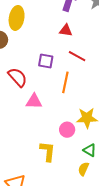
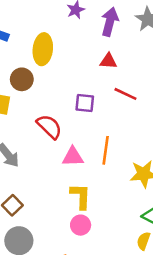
orange line: (65, 82) -> (106, 150), moved
pink circle: (67, 130) -> (81, 225), moved
yellow L-shape: (48, 151) -> (81, 196), moved

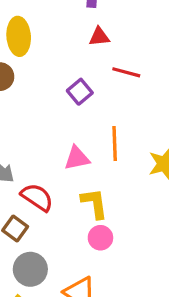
purple square: (85, 103) -> (80, 92), turned -36
red semicircle: (49, 127) -> (37, 197), moved

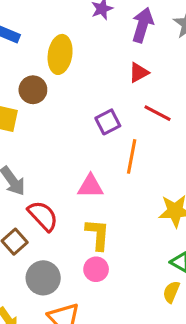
red triangle: (99, 37) -> (139, 72), turned -35
orange line: (115, 144) -> (132, 156), moved
gray circle: (30, 269) -> (43, 278), moved

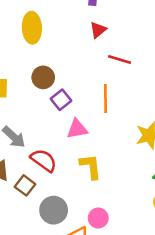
brown circle: (33, 90) -> (43, 77), moved
purple square: (108, 122) -> (61, 100), moved
pink circle: (96, 269) -> (98, 218), moved

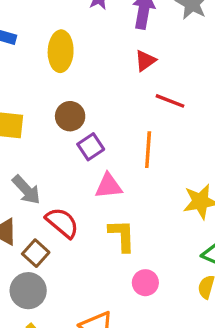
gray circle: (54, 210) -> (28, 291), moved
pink circle: (98, 218) -> (145, 283), moved

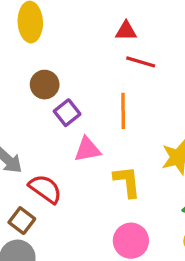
red triangle: (145, 61) -> (126, 31), moved, turned 40
yellow L-shape: (122, 235) -> (127, 182), moved
pink circle: (145, 283) -> (131, 241), size x1.4

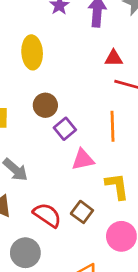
red semicircle: (45, 189) -> (47, 215), moved
brown square: (22, 221) -> (82, 212), moved

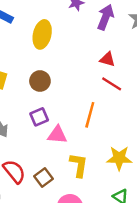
purple square: (65, 129) -> (39, 117), moved

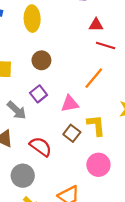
orange line: (90, 115) -> (94, 78), turned 40
purple square: (39, 117) -> (39, 94), moved
brown square: (44, 177) -> (72, 133), moved

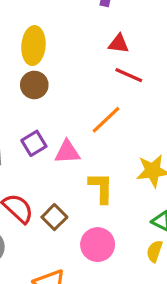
yellow ellipse: (32, 19) -> (33, 46), moved
purple square: (39, 94) -> (34, 143), moved
brown square: (72, 133) -> (54, 217), moved

